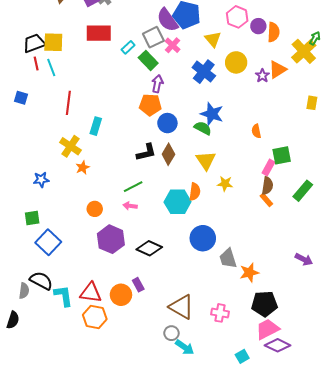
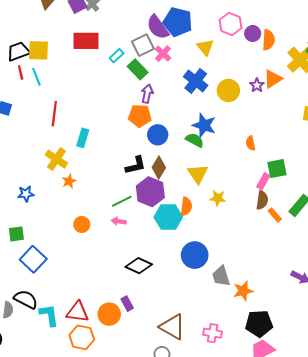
yellow circle: (236, 62) -> (228, 90), moved
orange rectangle: (266, 200) -> (275, 215), moved
purple hexagon: (111, 239) -> (150, 192), moved

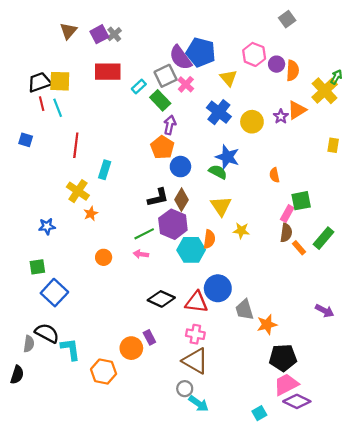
orange pentagon: (140, 116) -> (162, 147), turned 30
red triangle: (78, 312) -> (196, 302), moved
pink cross: (213, 333) -> (195, 334), moved

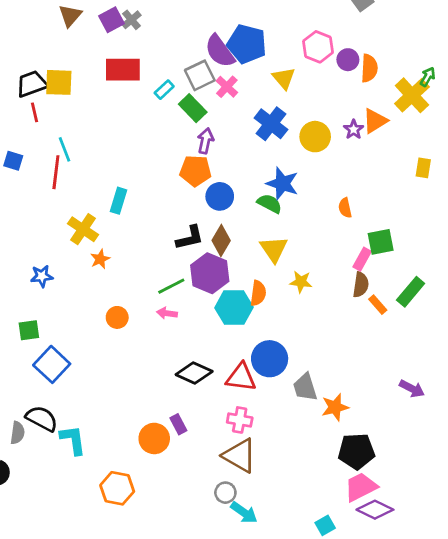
cyan line: (58, 108) -> (64, 149), moved
red line: (76, 145) -> (56, 172), moved
orange pentagon: (162, 147) -> (196, 171), turned -30
orange hexagon: (104, 372) -> (117, 488), moved

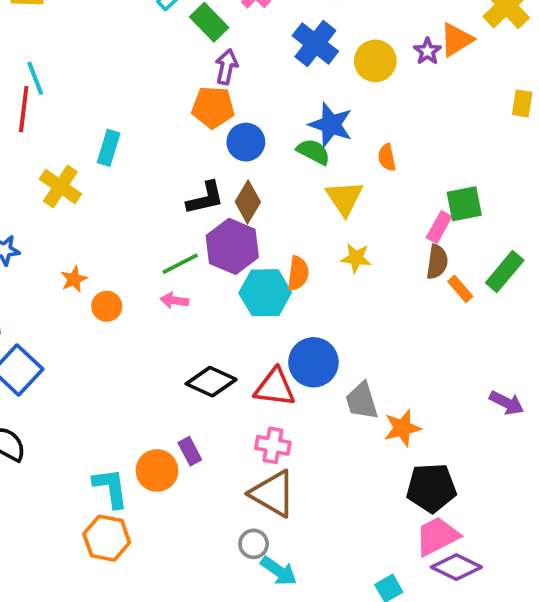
orange semicircle: (345, 208) -> (387, 157), moved
yellow triangle: (274, 249) -> (344, 198), moved
orange star: (100, 259) -> (74, 279), moved
cyan L-shape: (73, 440) -> (111, 488), moved

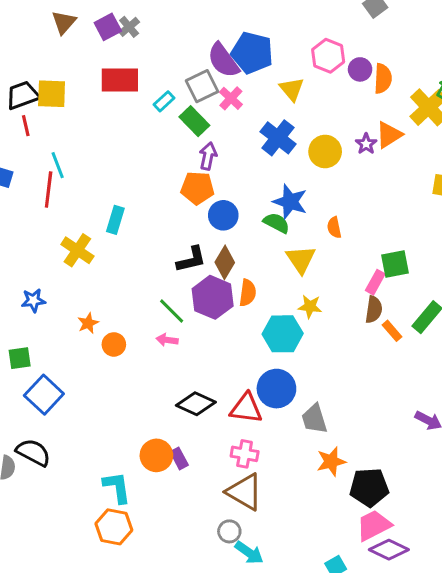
green line: (180, 264) -> (172, 311), turned 72
orange semicircle: (298, 273) -> (248, 293), moved
cyan hexagon: (265, 293) -> (283, 334), moved
orange star: (402, 428) -> (331, 461), moved
orange circle: (157, 470) -> (156, 455), moved

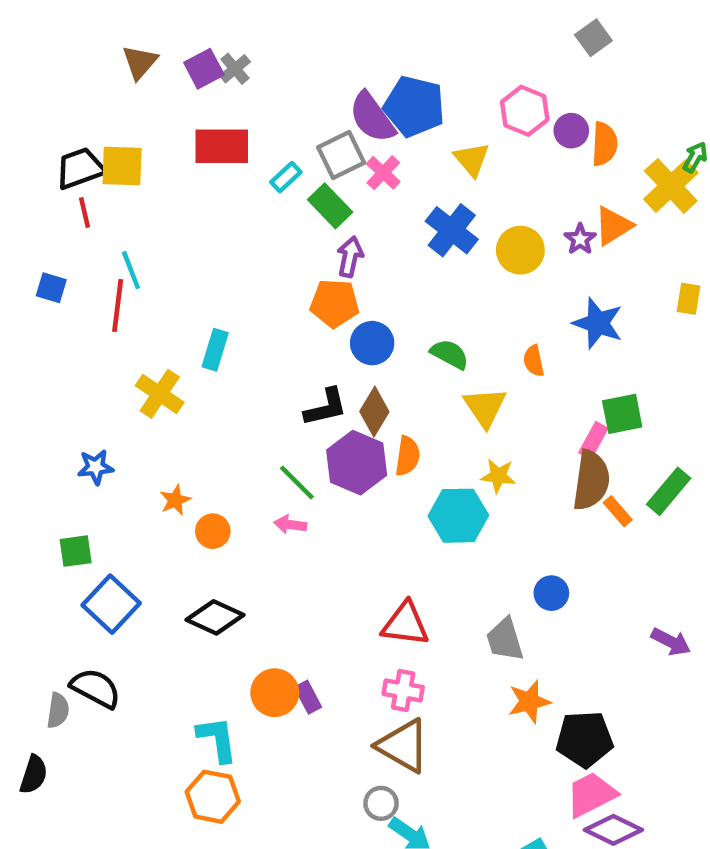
blue star: (290, 202) -> (598, 323), moved
brown semicircle: (374, 310) -> (591, 480), size x1.5
blue circle: (276, 389) -> (551, 593), moved, size x0.6
black diamond: (196, 404) -> (215, 617), moved

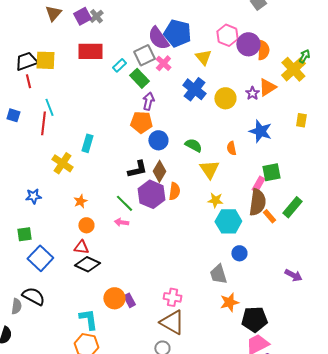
purple circle: (571, 131) -> (248, 44), size x1.5
orange star: (175, 500) -> (80, 201), moved
cyan hexagon: (458, 516) -> (228, 221), moved
red triangle: (405, 624) -> (81, 247), moved, size x0.7

